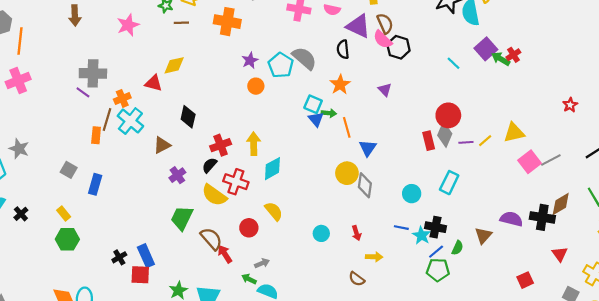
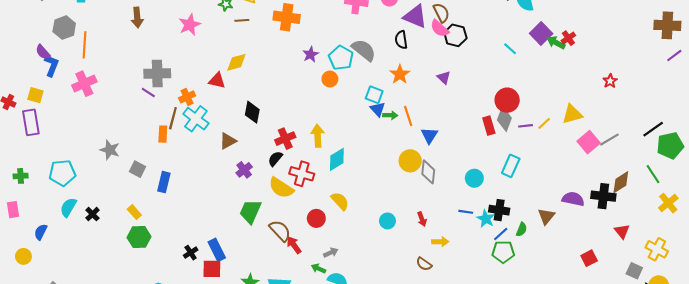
orange circle: (256, 86) -> (330, 79), moved
red star: (570, 105) -> (610, 81), moved
green arrow: (329, 113) -> (390, 115), moved
gray star: (19, 149) -> (110, 150), moved

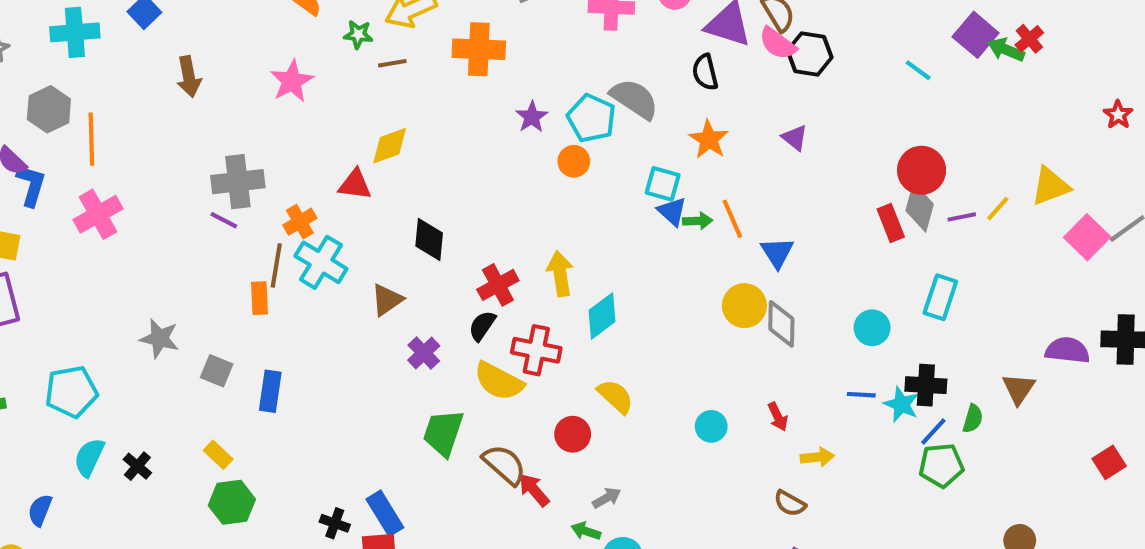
black cross: (191, 253) -> (335, 523), turned -32

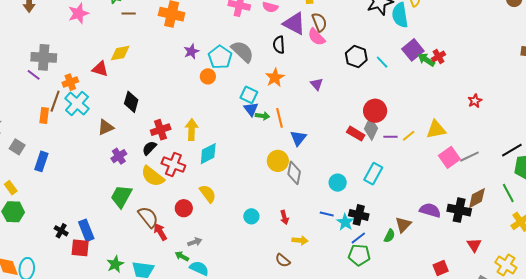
black hexagon: (810, 54) -> (356, 56), moved
red rectangle: (891, 223) -> (356, 134), turned -48
green semicircle: (973, 419) -> (389, 236), moved

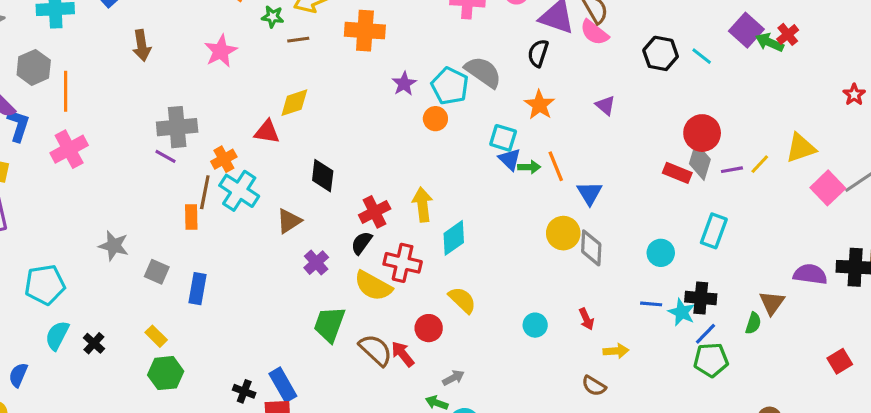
black semicircle: (279, 45) -> (538, 53), turned 30
red arrow: (160, 232) -> (403, 354), moved

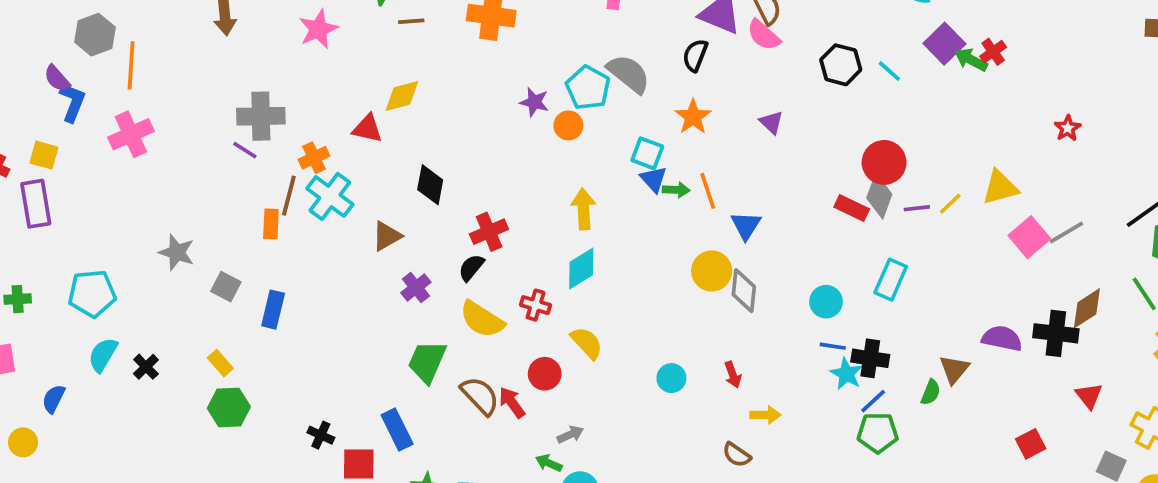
purple star: (404, 84) -> (534, 102), moved, turned -30
yellow arrow: (423, 205) -> (583, 209), moved
red cross: (403, 263) -> (536, 305), moved, size x0.7
blue line: (651, 304) -> (833, 346), moved
blue rectangle: (283, 385) -> (397, 429), moved

